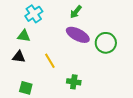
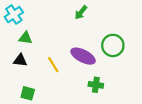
cyan cross: (34, 14) -> (14, 15), moved
purple ellipse: (78, 35) -> (83, 56), moved
green cross: (74, 82) -> (96, 85), moved

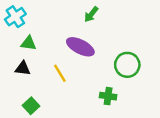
green circle: (113, 45) -> (127, 65), moved
purple ellipse: (83, 56) -> (80, 47), moved
green square: (28, 93) -> (31, 106), turned 32

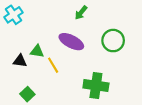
green triangle: (29, 43) -> (37, 51), moved
green circle: (127, 65) -> (113, 41), moved
green cross: (108, 96) -> (96, 86), size x1.6

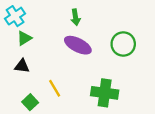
green arrow: (81, 13) -> (76, 17), moved, turned -48
green triangle: (37, 51) -> (24, 38), moved, turned -40
yellow line: (53, 65) -> (55, 88), moved

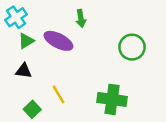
purple ellipse: (78, 45) -> (58, 41), moved

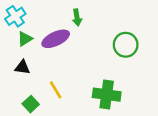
purple ellipse: (58, 41) -> (56, 39), turned -52

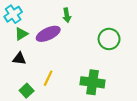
yellow line: (56, 90) -> (48, 78), turned 56

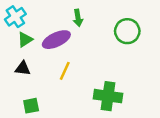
green circle: (109, 39) -> (127, 31), moved
yellow line: (48, 78) -> (65, 71), moved
green square: (27, 91) -> (31, 106), turned 32

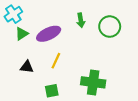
green arrow: (78, 18) -> (81, 20), moved
black triangle: (23, 68) -> (27, 67), moved
green square: (31, 106) -> (52, 91), moved

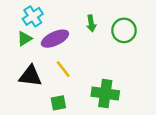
cyan cross: (13, 14) -> (33, 16), moved
yellow line: (56, 61) -> (63, 69), turned -63
black triangle: (27, 67) -> (30, 76), size x1.5

